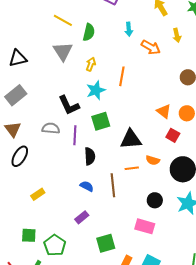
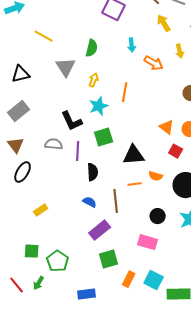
yellow line: (63, 20) -> (44, 36), moved
purple rectangle: (82, 217) -> (100, 230), moved, size x1.5

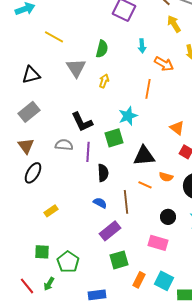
orange line: (125, 92) -> (148, 89), moved
cyan star: (99, 106) -> (128, 116), moved
orange line: (135, 184) -> (145, 185), turned 32

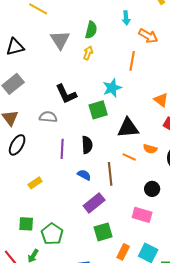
green semicircle: (102, 49) -> (91, 30), moved
purple line: (88, 152) -> (62, 149), moved

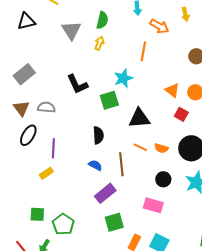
black triangle: (15, 47) -> (26, 21), moved
gray semicircle: (48, 117) -> (46, 107), moved
purple line: (62, 149) -> (53, 148), moved
orange semicircle: (150, 149) -> (161, 148), moved

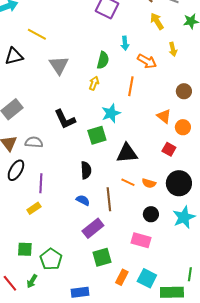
green semicircle: (102, 20) -> (103, 60), moved
yellow arrow: (99, 43) -> (94, 83), moved
orange triangle: (172, 90) -> (164, 116), moved

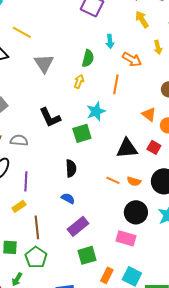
black triangle: (127, 153) -> (127, 148), moved
brown line: (109, 199) -> (37, 227), moved
black circle: (151, 214) -> (136, 212), size x1.5

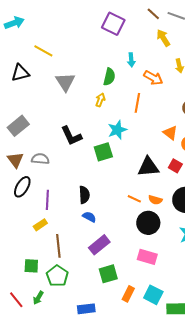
black semicircle: (71, 168) -> (84, 195), moved
black circle: (136, 212) -> (148, 223), moved

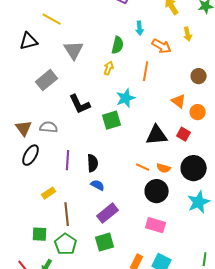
gray rectangle: (18, 126) -> (47, 80), moved
purple line: (47, 200) -> (68, 160), moved
green square: (108, 274) -> (105, 242), moved

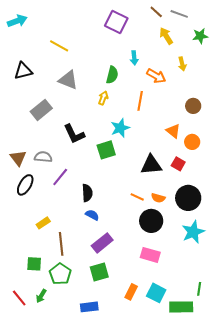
yellow line: (52, 19) -> (59, 46), moved
gray triangle: (74, 50) -> (68, 80), turned -35
purple line: (68, 160) -> (60, 177), moved, turned 36

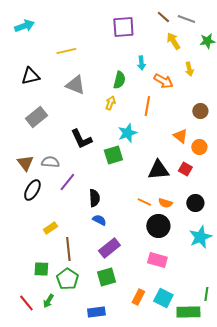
purple square: (116, 22) -> (123, 27), turned -30
yellow line: (59, 46) -> (66, 51), turned -42
gray rectangle: (41, 110) -> (36, 117), moved
black circle: (188, 198) -> (195, 203), size x0.7

